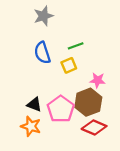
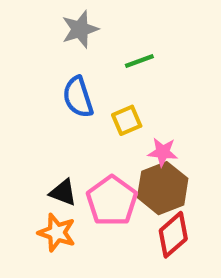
green line: (76, 46) -> (139, 61), moved
pink star: (98, 80) -> (163, 152), moved
red diamond: (94, 127) -> (173, 235), turned -65

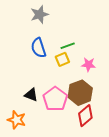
green line: (139, 61) -> (68, 46), moved
pink star: (163, 152) -> (89, 65), moved
orange star: (57, 233) -> (17, 120), moved

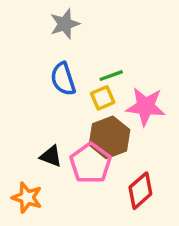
pink star: (89, 65) -> (146, 106), size x1.6
brown hexagon: (80, 93) -> (109, 137), moved

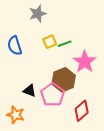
blue semicircle: (63, 79) -> (15, 46), moved
yellow square: (103, 98) -> (50, 42), moved
pink star: (146, 106) -> (85, 62), turned 30

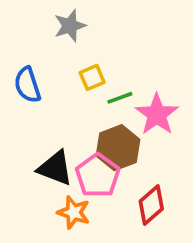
green line: (65, 44) -> (120, 98), moved
black triangle: (30, 91) -> (55, 168), size x1.5
orange star: (16, 115) -> (74, 212), moved

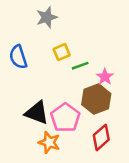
pink star: (157, 114) -> (105, 77), size x0.6
brown hexagon: (118, 148) -> (96, 99), moved

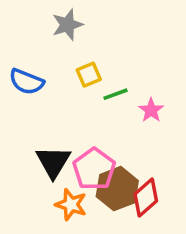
blue semicircle: (18, 57) -> (26, 82), turned -50
brown hexagon: (96, 99) -> (117, 189), moved
black triangle: (37, 113) -> (53, 162), turned 40

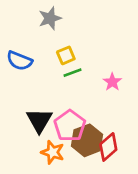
green line: (115, 94) -> (72, 73), moved

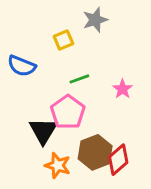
gray star: (50, 18) -> (95, 20), moved
yellow square: (66, 55) -> (63, 40), moved
pink pentagon: (70, 126) -> (68, 112), moved

